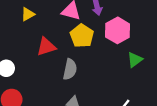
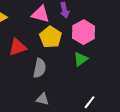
green triangle: (135, 60) -> (81, 59), moved

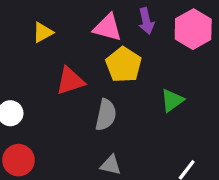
pink hexagon: (84, 32) -> (193, 29), moved

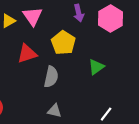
pink triangle: (107, 28) -> (32, 16), moved, turned 40

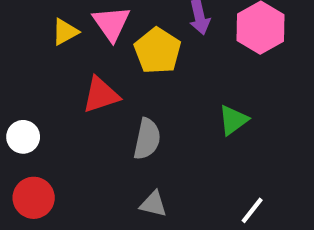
yellow pentagon: (63, 43) -> (158, 51), moved

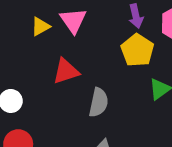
yellow pentagon: (158, 51) -> (137, 50), moved

